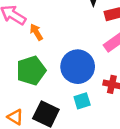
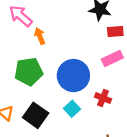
cyan square: (82, 101) -> (72, 109), turned -35

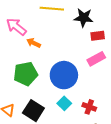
orange arrow: (40, 36) -> (34, 43), turned -40
red cross: (103, 98) -> (89, 107), moved

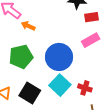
cyan square: (64, 103) -> (60, 85), size x1.5

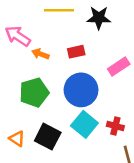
red rectangle: (91, 17) -> (76, 52), moved

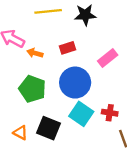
green pentagon: (34, 92) -> (32, 89), turned -30

